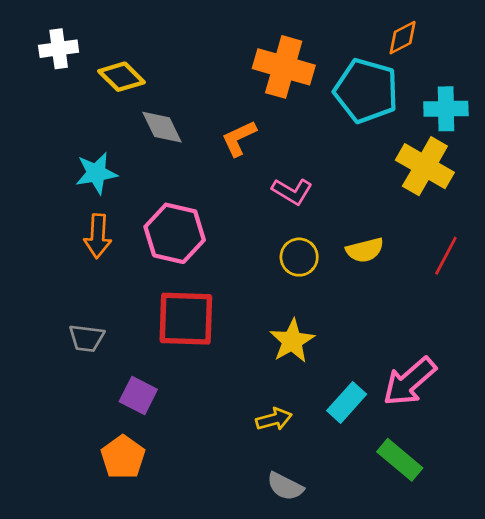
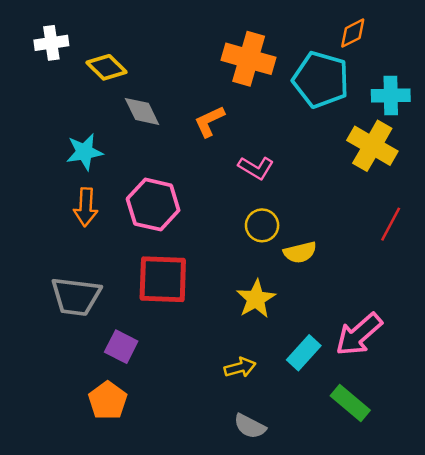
yellow semicircle: (365, 250) -> (300, 252), moved
gray trapezoid: (87, 338) -> (76, 296), size x1.6

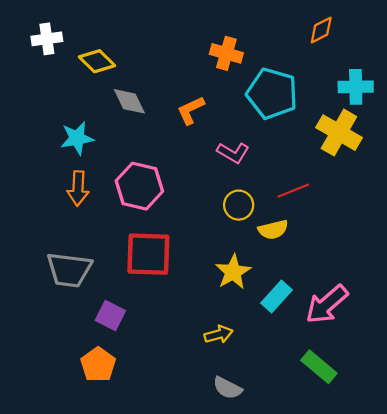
orange cross: (249, 59) -> (226, 53), size x0.7
cyan pentagon: (321, 80) -> (272, 94), moved
red line: (391, 224) -> (293, 191), moved, turned 40
cyan rectangle: (304, 353) -> (277, 296), moved

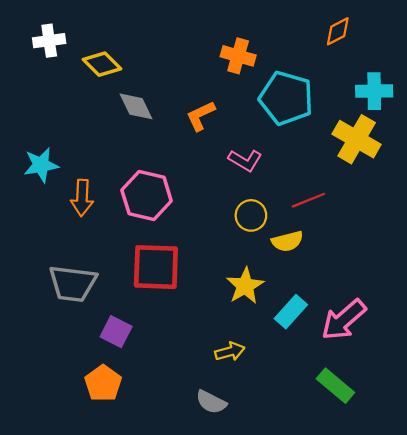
cyan star: (77, 138) -> (41, 165), moved
gray semicircle: (227, 388) -> (211, 402), moved

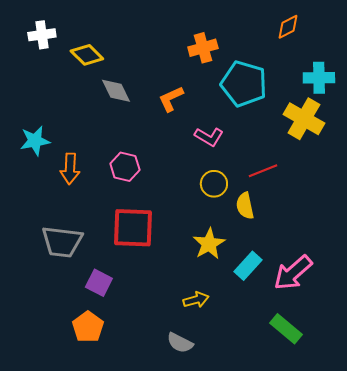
orange cross: (238, 56) -> (203, 48), turned -32
pink hexagon: (147, 196) -> (125, 167), size x0.7
yellow semicircle: (287, 241) -> (245, 206), turned 92

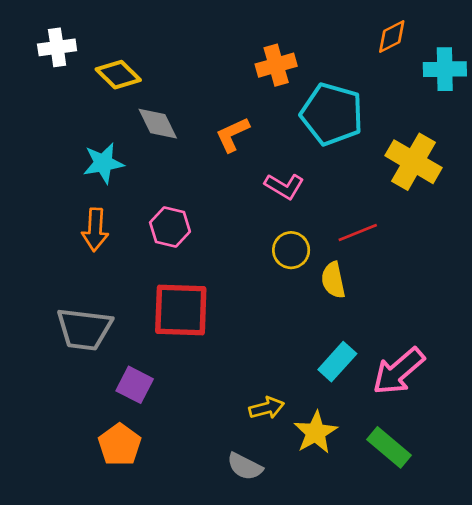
cyan cross: (319, 78) -> (445, 69), moved
cyan star: (35, 141) -> (103, 163), moved
yellow star: (209, 244) -> (316, 432), moved

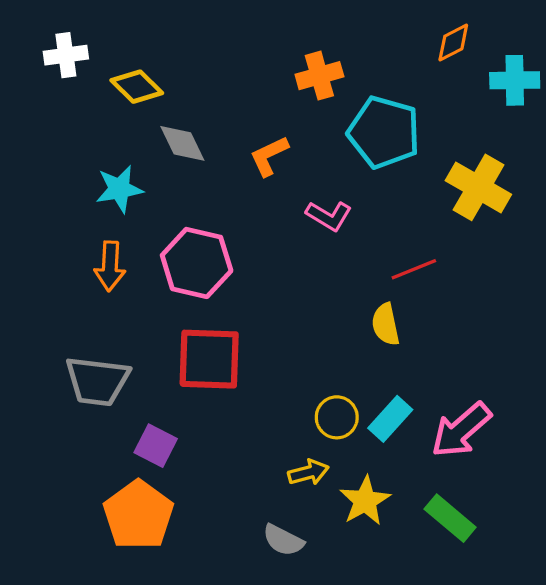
pink hexagon: (170, 227) -> (197, 263), size x1.5
yellow circle: (291, 250) -> (337, 417), moved
orange pentagon: (120, 445) -> (138, 515), size x1.4

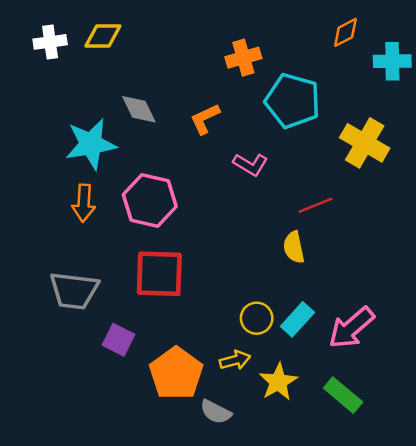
yellow diamond: (137, 87) -> (103, 36), moved, turned -45
cyan star: (119, 189) -> (91, 144), size x1.4
orange pentagon: (138, 515) -> (176, 373), moved

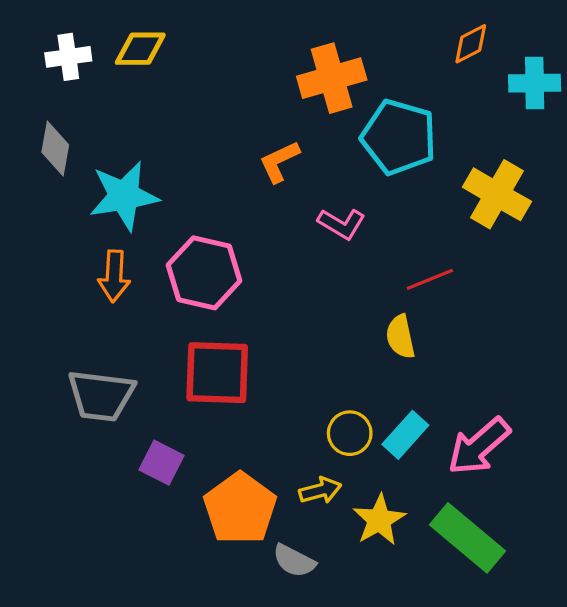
orange cross: (243, 58) -> (332, 78), size x1.4
gray diamond: (139, 109) -> (55, 148), moved, turned 36
green rectangle: (343, 395) -> (468, 538), size x1.4

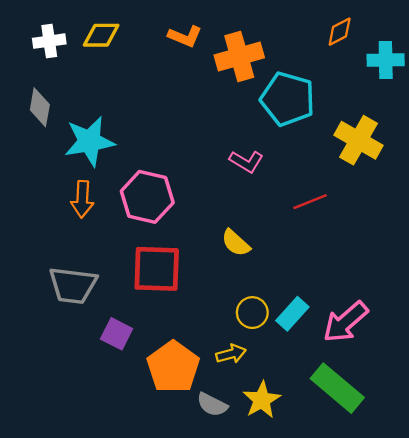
orange L-shape: (279, 162) -> (185, 36), moved, turned -132
yellow semicircle: (400, 337) -> (236, 243), moved, turned -36
yellow star: (379, 520) -> (262, 400), moved

